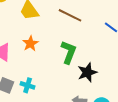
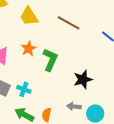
green L-shape: (69, 52) -> (50, 60), moved

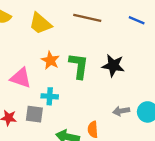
black star: (83, 79) -> (113, 66), moved, turned -30
cyan cross: (24, 89) -> (50, 96), moved

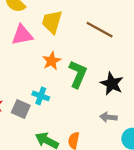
yellow trapezoid: (40, 24) -> (52, 22), turned 50
pink triangle: (21, 78) -> (22, 35), moved, turned -45
gray arrow: (121, 111) -> (108, 117), moved

